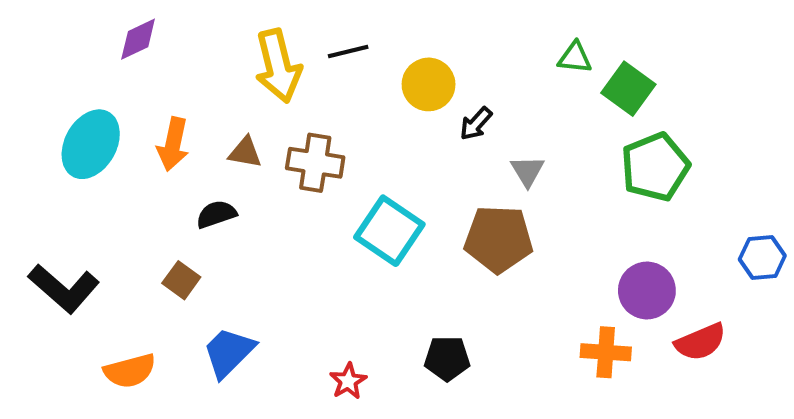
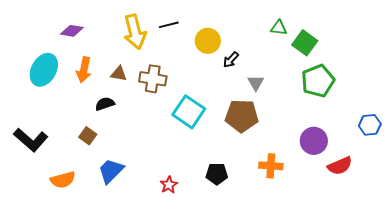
purple diamond: (138, 39) -> (72, 31), moved, turned 35
orange cross: (606, 352) -> (271, 166), moved

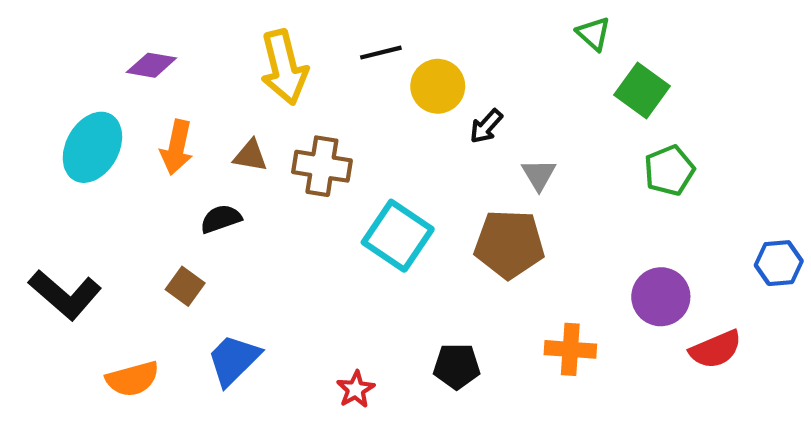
black line: (169, 25) -> (381, 53), moved
green triangle: (279, 28) -> (593, 34), moved, turned 36
green pentagon: (318, 81) -> (669, 170), size x0.7

